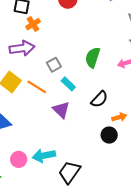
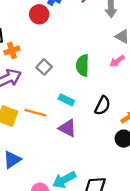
orange cross: (33, 24) -> (12, 50), turned 32
gray square: (54, 65) -> (44, 67), moved

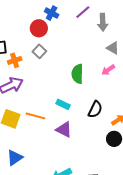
gray square: (44, 67) -> (39, 51), moved

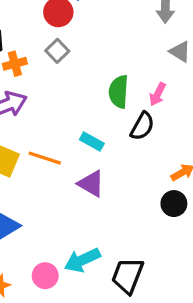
pink arrow: (108, 70) -> (158, 94), moved, turned -32
black semicircle: (95, 109) -> (142, 126), moved

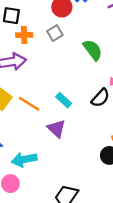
green semicircle: (119, 92) -> (93, 50), moved, turned 125
cyan arrow: (82, 260) -> (24, 160), moved

